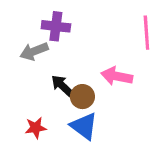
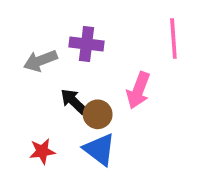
purple cross: (56, 26) -> (87, 44), moved
pink arrow: (117, 76) -> (138, 90), turned -80

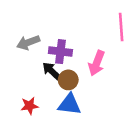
purple cross: (87, 44) -> (60, 52), moved
blue triangle: (100, 149) -> (70, 104), turned -30

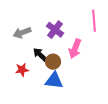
purple cross: (60, 52) -> (55, 30), moved, turned 30
red star: (30, 106) -> (22, 70), moved

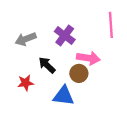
pink arrow: (75, 49) -> (88, 58), turned -102
brown circle: (53, 62) -> (79, 73), moved

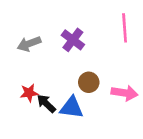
pink arrow: (88, 58) -> (125, 93), moved
black arrow: (47, 65) -> (46, 104), moved

